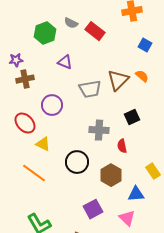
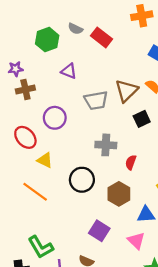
black square: (132, 117) -> (142, 119), moved
red semicircle: (122, 146) -> (131, 162), turned 32
purple square: (93, 209) -> (99, 231), turned -30

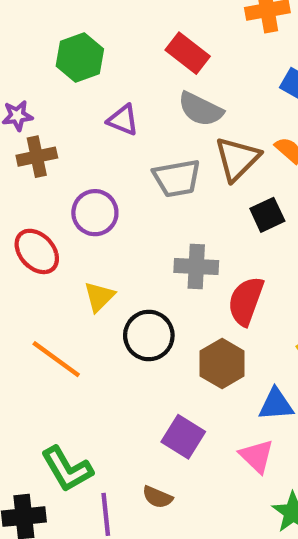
gray semicircle: (75, 29) -> (201, 109), moved, size x1.5
yellow triangle: (45, 160) -> (99, 297), moved, turned 49
red semicircle: (131, 162) -> (246, 301), size x1.6

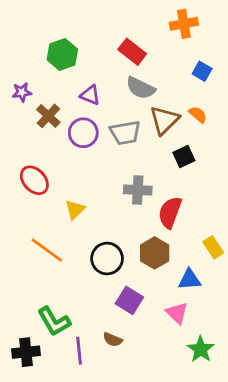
brown cross: (37, 157) -> (48, 116), moved, turned -35
purple circle: (95, 213) -> (83, 133), moved
black circle: (149, 335) -> (107, 259), moved

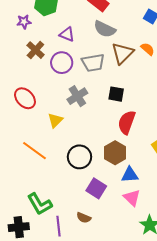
purple star: (22, 92) -> (24, 22), moved
black square: (184, 157) -> (116, 94), moved, turned 35
gray cross: (138, 190) -> (77, 96), moved, turned -36
blue triangle: (189, 279) -> (130, 175), moved

